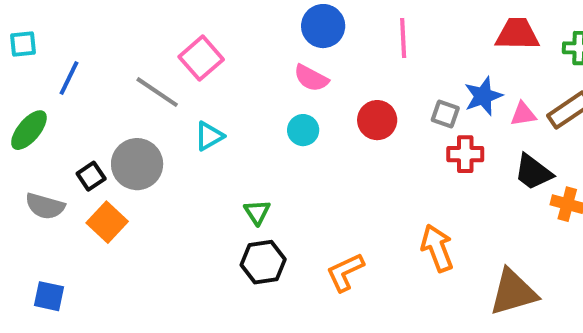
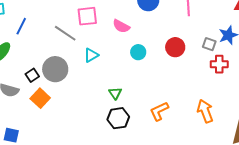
pink square: (201, 58) -> (87, 16), turned 35
pink semicircle: (311, 78) -> (121, 26), moved
orange L-shape: (345, 272) -> (159, 111), moved

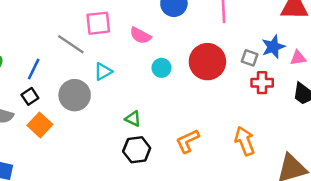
blue line: (21, 26) -> (34, 69), moved
red circle: (175, 47) -> (207, 62), size x1.5
gray circle: (55, 69) -> (75, 95), moved
green triangle: (115, 93) -> (133, 119), turned -32

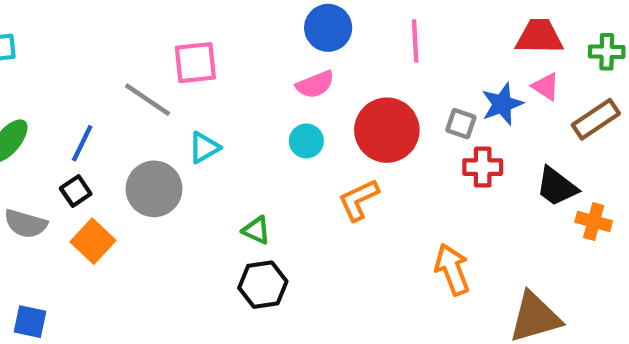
pink semicircle: (140, 36) -> (315, 84), moved, turned -50
pink triangle: (298, 58) -> (546, 87), moved, turned 42
orange L-shape: (188, 141) -> (359, 200), moved

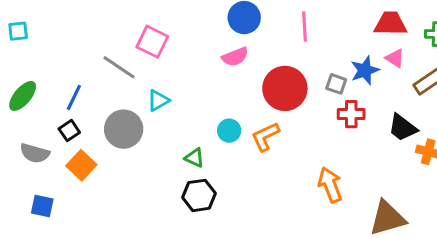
pink square: (195, 63) -> (152, 42), turned 32
cyan circle: (306, 141) -> (229, 131), moved
blue square: (30, 322) -> (42, 206), moved

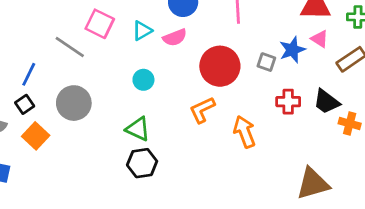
cyan triangle: (158, 100) -> (142, 31), moved
red cross: (351, 114) -> (288, 102), moved
cyan circle: (229, 131) -> (143, 80), moved
green triangle: (194, 158) -> (138, 129), size x1.4
orange arrow: (330, 185) -> (245, 132), moved

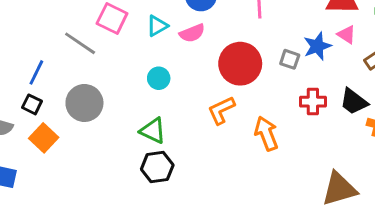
black square: (25, 104) -> (32, 104), turned -30

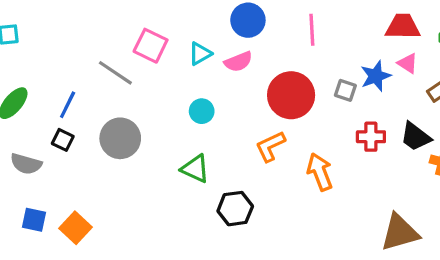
orange square: (44, 138) -> (76, 228), moved
black hexagon: (157, 167) -> (235, 209), moved

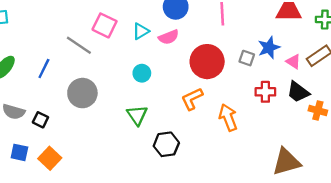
pink triangle: (408, 63) -> (293, 62), moved
black square: (63, 140) -> (40, 120), moved
green triangle: (195, 169) -> (137, 115), turned 30

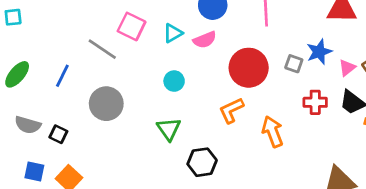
pink triangle: (293, 62) -> (347, 68), turned 49

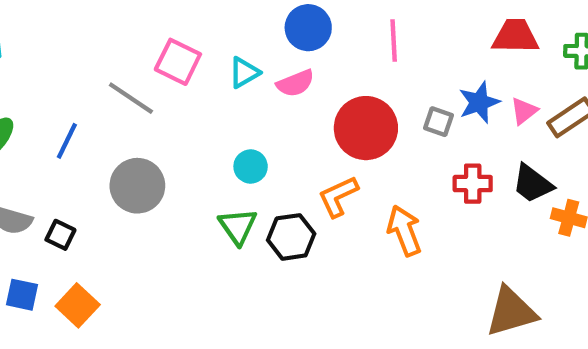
pink triangle: (347, 68) -> (524, 111), moved
cyan circle: (174, 81) -> (251, 166), moved
black hexagon: (202, 162) -> (291, 237), moved

